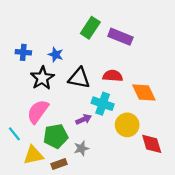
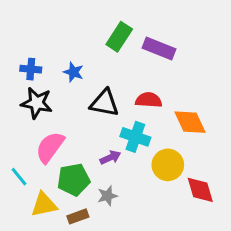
black star: (42, 78) -> (37, 103), moved, turned -30

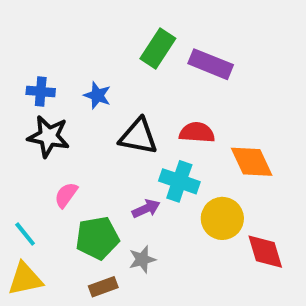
pink semicircle: (50, 147) -> (66, 195), size x0.6
yellow triangle: (44, 205) -> (25, 279), moved

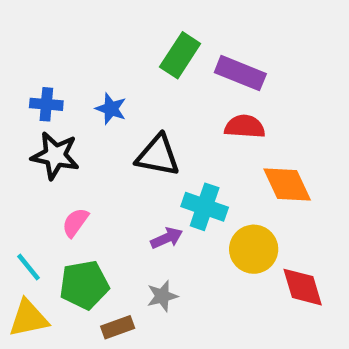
red semicircle: (197, 132) -> (245, 127), moved
green pentagon: (97, 238) -> (84, 285), moved

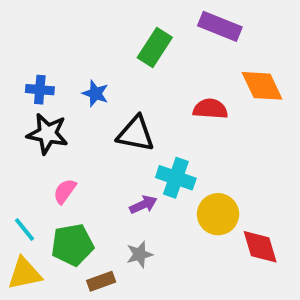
purple rectangle: (240, 73) -> (220, 26), moved
orange diamond: (287, 185) -> (262, 86), moved

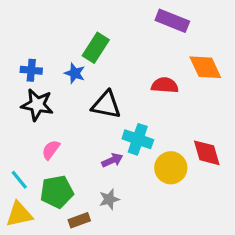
green rectangle: (155, 47) -> (96, 48), moved
red diamond: (260, 247) -> (207, 153), moved

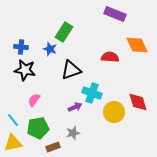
black triangle: (106, 105) -> (71, 70), turned -30

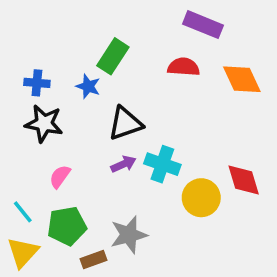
red semicircle: (110, 57) -> (184, 67), moved
purple arrow: (75, 107) -> (123, 164), moved
gray star: (73, 133) -> (129, 235), size x1.5
yellow triangle: (13, 143) -> (23, 252), turned -36

